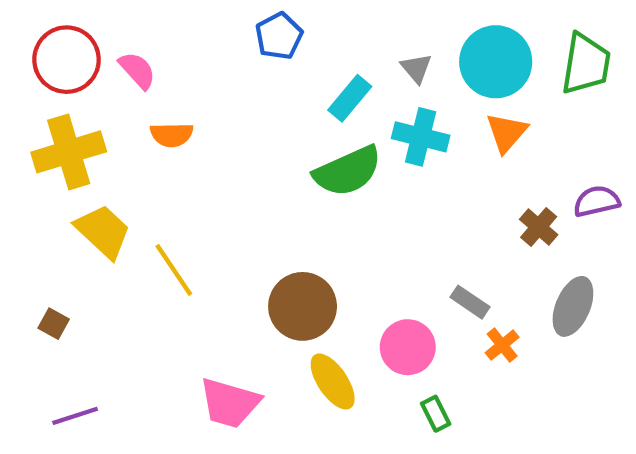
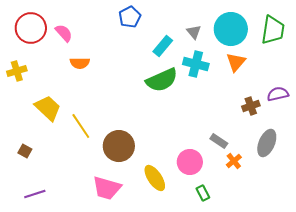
yellow cross: (69, 152) -> (17, 71), moved, size x0.6
brown cross: (539, 227) -> (251, 106), turned 30
brown circle: (303, 306) -> (119, 146), moved

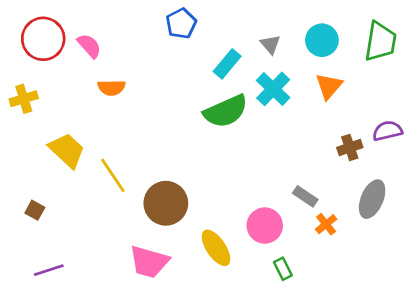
cyan circle: (231, 29) -> (322, 40), size x0.7
cyan cross: (196, 64) -> (273, 89), turned 30

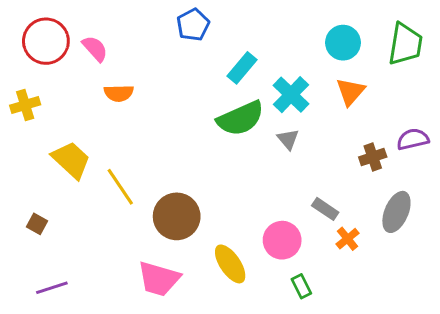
gray triangle: (270, 44) -> (288, 139), moved

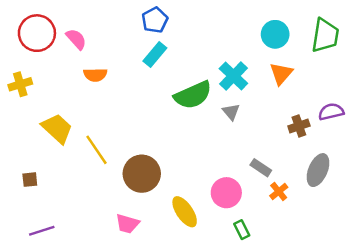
cyan rectangle: (242, 68) -> (155, 55), moved
brown square: (37, 224) -> (30, 180), turned -35
pink trapezoid: (159, 279) -> (127, 224), size x0.7

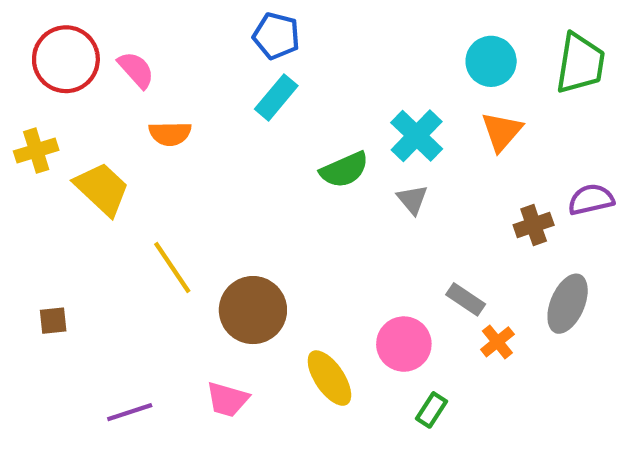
blue pentagon: (155, 20) -> (276, 36), turned -30
green semicircle: (193, 95) -> (344, 170), size x0.7
yellow trapezoid: (57, 128) -> (102, 189), moved
green rectangle: (242, 230) -> (432, 410), turned 60
purple line: (42, 231) -> (130, 412), moved

